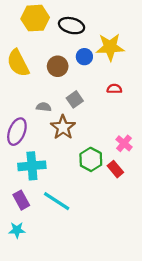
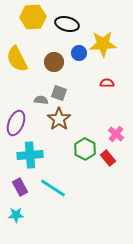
gray square: (75, 99) -> (59, 93), moved, turned -35

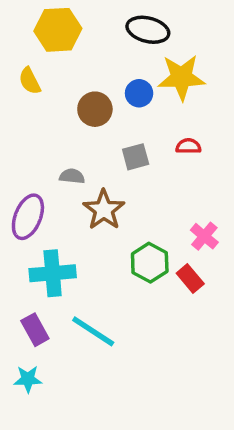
black ellipse: (67, 24) -> (148, 30), moved
yellow semicircle: (17, 59) -> (30, 81), moved, size x0.6
gray square: (59, 93) -> (136, 157), moved, turned -35

